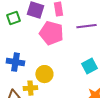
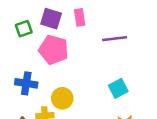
pink pentagon: (51, 33) -> (54, 50), moved

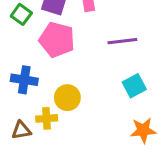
green square: (24, 29) -> (21, 14), turned -35
purple line: (115, 39) -> (122, 41), moved

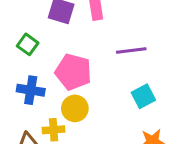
green square: (21, 14) -> (28, 44), moved
pink pentagon: (57, 40) -> (73, 72), moved

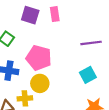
purple line: (131, 51) -> (91, 43), moved

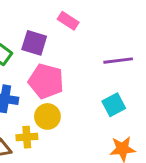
pink rectangle: (55, 14) -> (68, 21), turned -48
purple square: (30, 15) -> (34, 43), moved

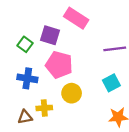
pink rectangle: (68, 21) -> (76, 18), size x1.5
yellow circle: (47, 116) -> (72, 93), moved

